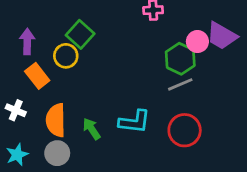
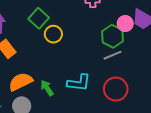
yellow circle: (66, 56) -> (53, 34), moved
orange semicircle: (56, 120) -> (21, 82), turned 65

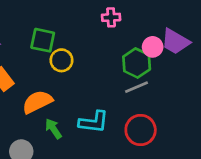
green square: (39, 18) -> (43, 40), turned -30
orange semicircle: (21, 82) -> (37, 102), moved

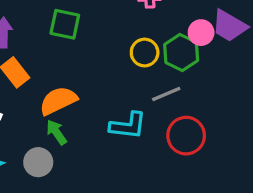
yellow circle: (61, 60) -> (145, 53), moved
gray line: (137, 87) -> (166, 94), moved
green arrow: (53, 129) -> (57, 132), moved

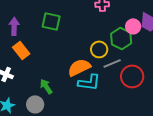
yellow circle: (145, 53) -> (99, 49), moved
orange semicircle: (58, 101) -> (79, 67), moved
red circle: (186, 136) -> (132, 76), moved

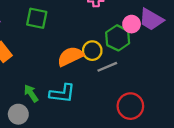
orange semicircle: (79, 67) -> (70, 56), moved
red circle: (132, 76) -> (130, 106), moved
cyan L-shape: (89, 82) -> (62, 93), moved

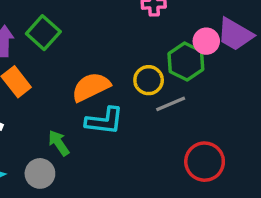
green square: (37, 18) -> (43, 33), moved, turned 30
orange semicircle: (70, 56) -> (91, 87), moved
cyan L-shape: (62, 93) -> (104, 121), moved

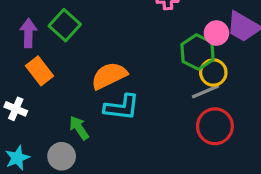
yellow circle: (149, 80) -> (213, 73), moved
gray line: (171, 104) -> (205, 91), moved
red circle: (205, 162) -> (215, 126), moved

